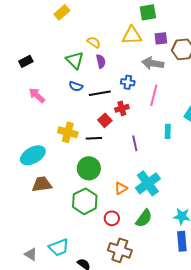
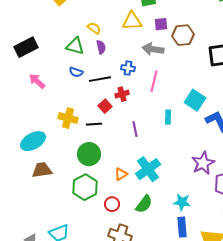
green triangle: (75, 60) -> (75, 46), turned -30
black rectangle: (26, 61) -> (26, 47), size x1.6

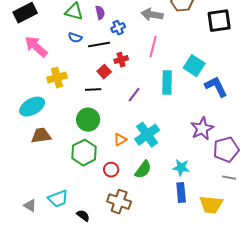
blue cross: (128, 68) -> (118, 28), moved, turned -32
pink arrow: (37, 81) -> (36, 47), size x1.4
cyan rectangle: (168, 117) -> (167, 83), size x1.6
yellow cross: (68, 118) -> (57, 78), moved, turned -30
purple line: (135, 129) -> (134, 95), turned 49

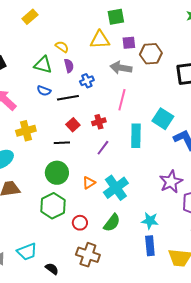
red cross: (121, 60) -> (99, 122), moved
orange triangle: (120, 140) -> (89, 183), moved

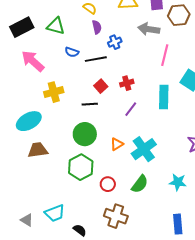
green triangle: (43, 65) -> (56, 26), moved
pink line: (122, 100) -> (165, 55), moved
blue rectangle: (150, 246) -> (178, 224), moved

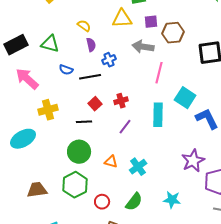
orange triangle: (117, 144) -> (111, 162), turned 48
cyan cross: (144, 149) -> (138, 167), size x0.7
brown trapezoid: (38, 150) -> (37, 190), moved

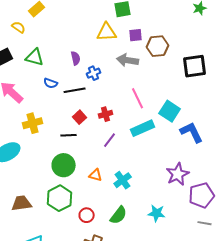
yellow semicircle: (84, 26) -> (19, 27), moved
pink line: (159, 73) -> (138, 98), moved, turned -40
cyan rectangle: (158, 115) -> (143, 128), turned 65

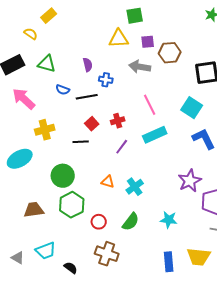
blue cross: (94, 73) -> (106, 80), turned 32
cyan square: (170, 111) -> (192, 108), moved
green circle: (64, 165) -> (63, 176), moved

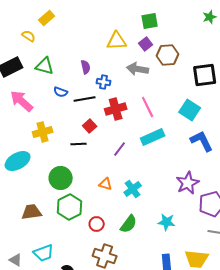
green square: (135, 16) -> (150, 21), moved
purple square: (148, 42) -> (146, 44), turned -32
red cross: (118, 121) -> (116, 109), moved, size x1.5

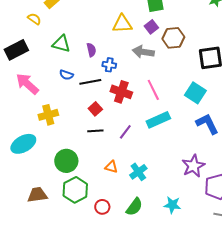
green triangle: (45, 66) -> (61, 44), moved
red cross: (116, 109) -> (121, 92), turned 35
black line: (79, 144) -> (95, 131), moved

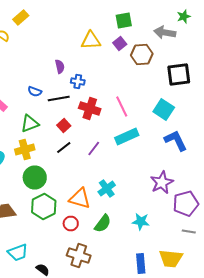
green triangle: (61, 44) -> (30, 124), moved, turned -36
gray arrow: (143, 52) -> (165, 32), moved
yellow cross: (48, 115) -> (25, 150), moved
black line: (95, 131) -> (64, 148), turned -35
orange triangle: (111, 167) -> (80, 198), moved, size x1.6

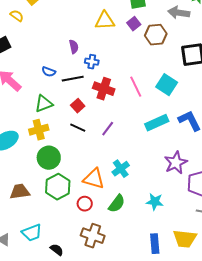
cyan square: (164, 110) -> (167, 85), moved
cyan rectangle: (127, 136) -> (157, 123), moved
black line: (64, 148) -> (78, 128), turned 63

